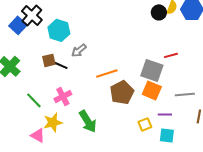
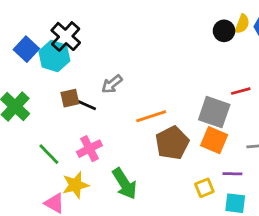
black cross: (32, 15) -> (66, 36), moved
cyan hexagon: (59, 30) -> (54, 56), moved

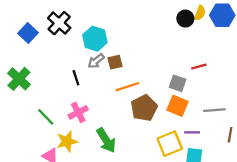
cyan hexagon: (54, 56) -> (95, 39), moved
brown square: (70, 98) -> (115, 62), moved
black line: (87, 105) -> (76, 78), turned 48
gray square: (214, 112) -> (178, 83), size x0.7
yellow square: (204, 188) -> (170, 144), size x1.6

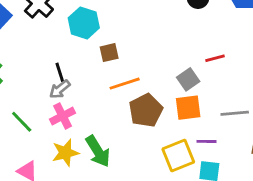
gray arrow: (96, 61) -> (60, 89), moved
gray square: (178, 83) -> (188, 79), turned 36
orange square: (178, 106) -> (188, 108), turned -30
yellow star: (67, 141) -> (65, 153), moved

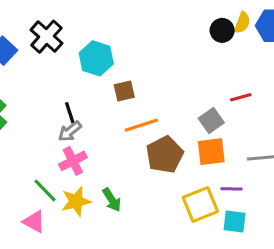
green line: (22, 122) -> (45, 190), moved
green arrow: (98, 151) -> (112, 200), size x0.7

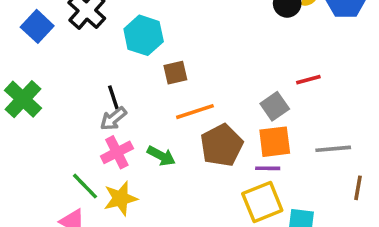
purple line: (231, 189) -> (268, 168), moved
green arrow: (112, 200) -> (161, 156), moved, turned -30

